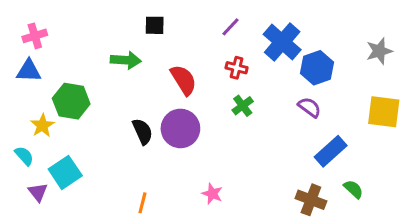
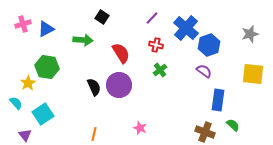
black square: (155, 25) -> (102, 17), turned 32
blue triangle: (29, 71) -> (46, 29), moved, turned -30
blue rectangle: (331, 151) -> (218, 100), turned -40
purple triangle: (38, 192) -> (25, 135), moved

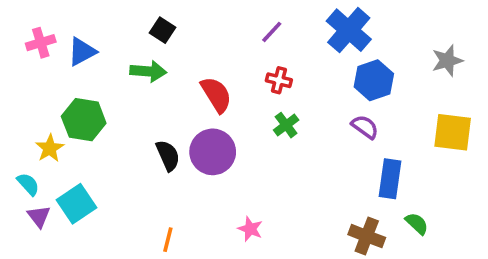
black square: (102, 17) -> (163, 30), moved
blue cross: (186, 28) -> (349, 30), moved
purple triangle: (25, 135) -> (39, 216), moved

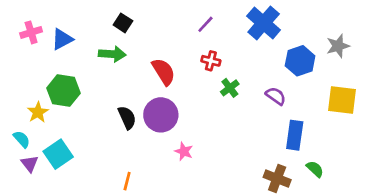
blue hexagon: (374, 80) -> (300, 61), moved
green cross: (286, 125) -> (230, 88), moved
pink star: (250, 229) -> (184, 151), moved

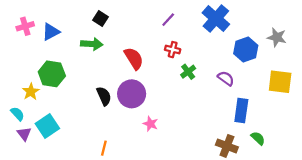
gray star: (338, 46) -> (277, 37), turned 30

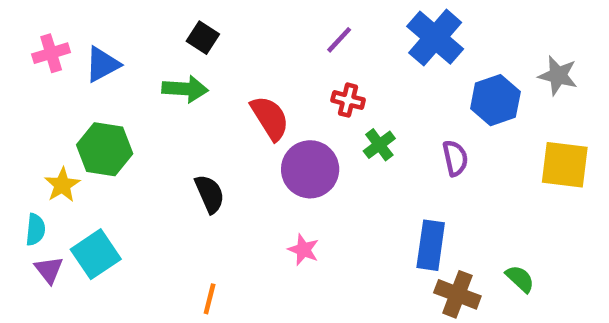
purple semicircle: (226, 78) -> (455, 158), turned 42
purple circle: (132, 94) -> (310, 169), moved
blue rectangle: (241, 110) -> (431, 245), moved
cyan semicircle: (17, 114) -> (35, 230), turned 48

